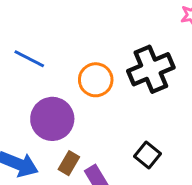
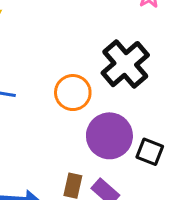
purple circle: (52, 119) -> (109, 136), moved

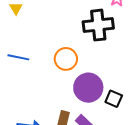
black cross: (125, 64) -> (98, 25), moved, turned 32

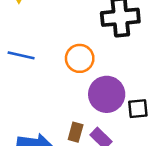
black square: (114, 99) -> (138, 109), turned -30

